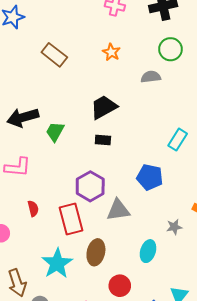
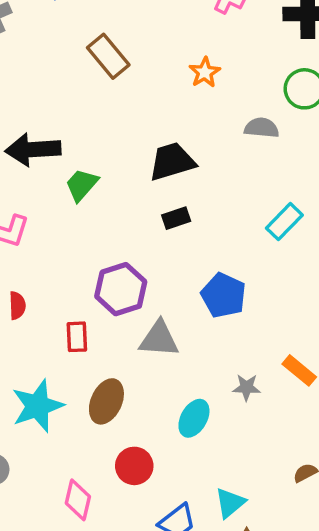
black rectangle: (103, 140) -> (176, 218), moved, turned -35
cyan rectangle: (178, 140) -> (284, 222), moved
red rectangle: (71, 219) -> (77, 337), size x0.6

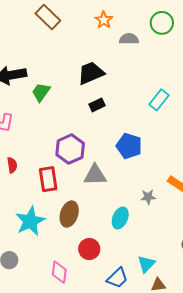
gray semicircle: (262, 128) -> (129, 39), moved
red rectangle: (77, 337) -> (48, 179), size x1.4

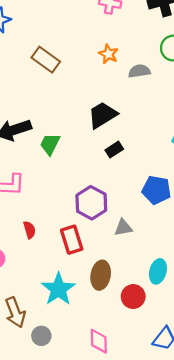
gray triangle: (95, 175) -> (123, 228), size x0.7
red circle: (89, 249) -> (133, 297), moved

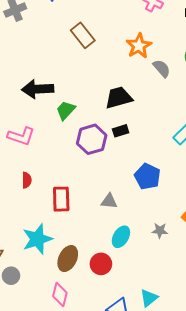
orange star: (108, 54) -> (139, 46), size x1.4
gray semicircle: (139, 71) -> (162, 68), turned 42
purple hexagon: (91, 203) -> (92, 139), moved
cyan ellipse: (158, 271) -> (121, 237), moved
brown ellipse: (101, 275) -> (68, 259), moved

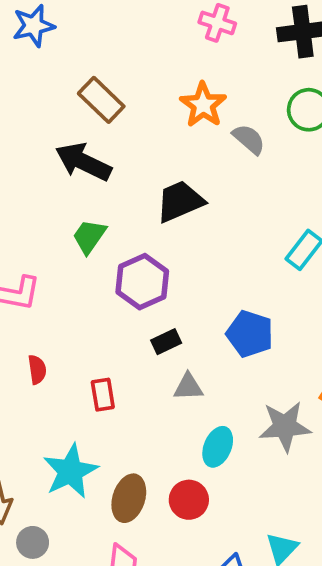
black arrow: (38, 89) -> (83, 162), moved, turned 36
black rectangle: (121, 131) -> (166, 342), moved
red rectangle: (61, 199) -> (103, 395), size x0.7
gray star: (160, 231) -> (285, 426), size x1.8

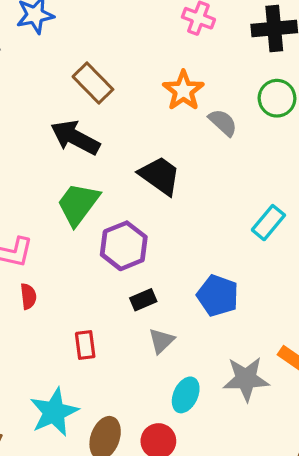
black trapezoid: (180, 201) -> (160, 176), turned 57
green trapezoid: (89, 236) -> (78, 204), size x1.4
red semicircle: (37, 370) -> (28, 296), moved
gray triangle: (188, 387) -> (161, 341), turned -44

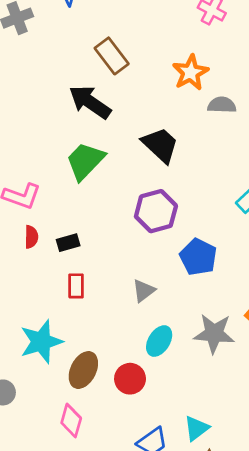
gray semicircle: (223, 123) -> (222, 105), turned -48
purple hexagon: (124, 246) -> (156, 211), moved
black rectangle: (143, 300) -> (68, 243), moved

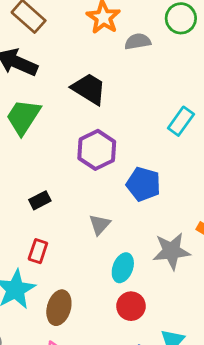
black rectangle: (68, 243) -> (40, 200), moved
red rectangle: (76, 286) -> (38, 251), moved, turned 30
red circle: (130, 379) -> (131, 306), moved

